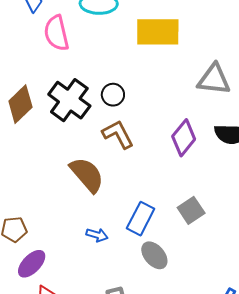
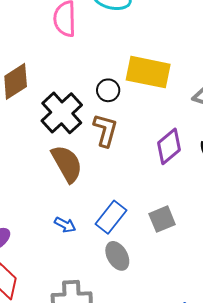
yellow rectangle: (158, 32) -> (148, 72), moved
black cross: (69, 100) -> (62, 113), moved
brown L-shape: (118, 134) -> (105, 130), turned 32

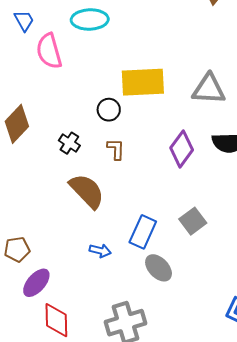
black cross: (62, 113) -> (69, 143), size x0.5
brown L-shape: (105, 130) -> (116, 149), size x0.7

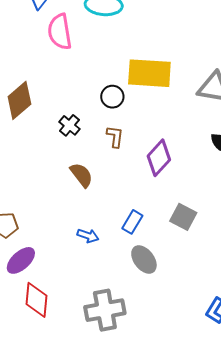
purple diamond: (182, 149) -> (159, 158), moved
brown semicircle: (87, 191) -> (81, 175), size x0.7
gray square: (193, 221) -> (183, 217), turned -32
blue rectangle: (143, 232) -> (132, 222), size x0.7

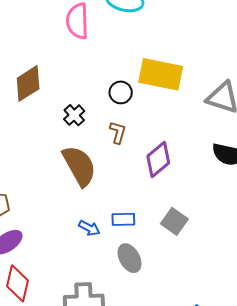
brown semicircle: (81, 175) -> (79, 166), size x1.6
blue rectangle: (132, 222) -> (123, 219), turned 50
blue arrow: (88, 236) -> (89, 228), moved

